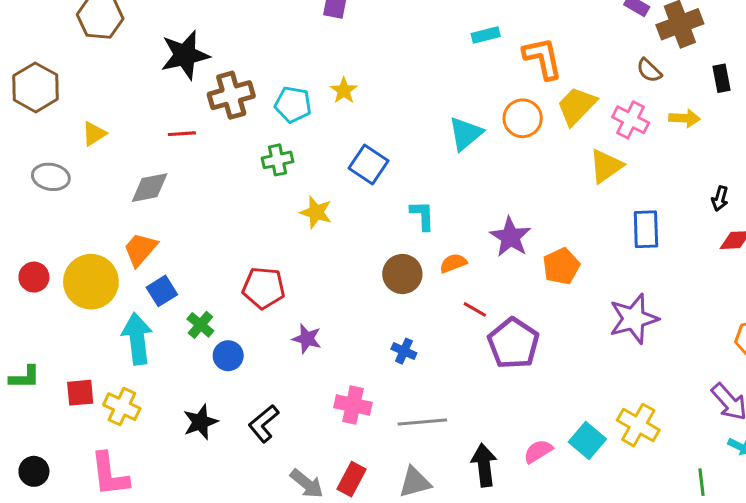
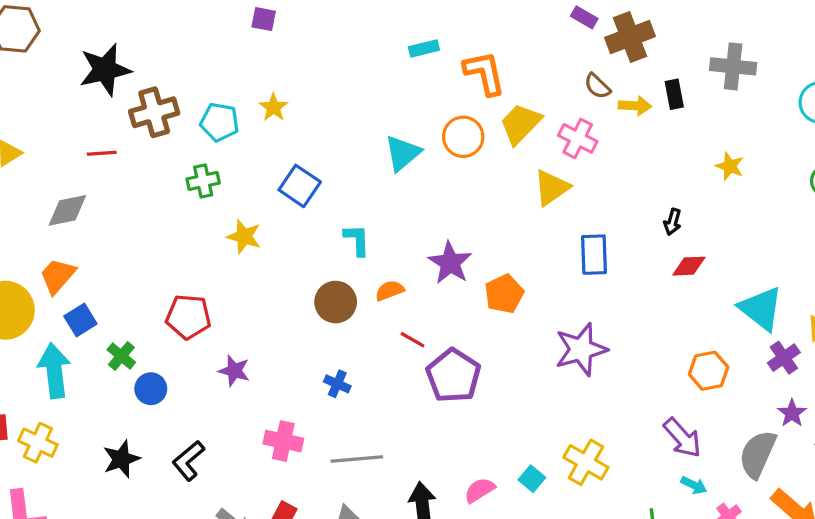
yellow arrow: (685, 118) -> (635, 106), moved
cyan square: (587, 440) -> (532, 479), size x0.7

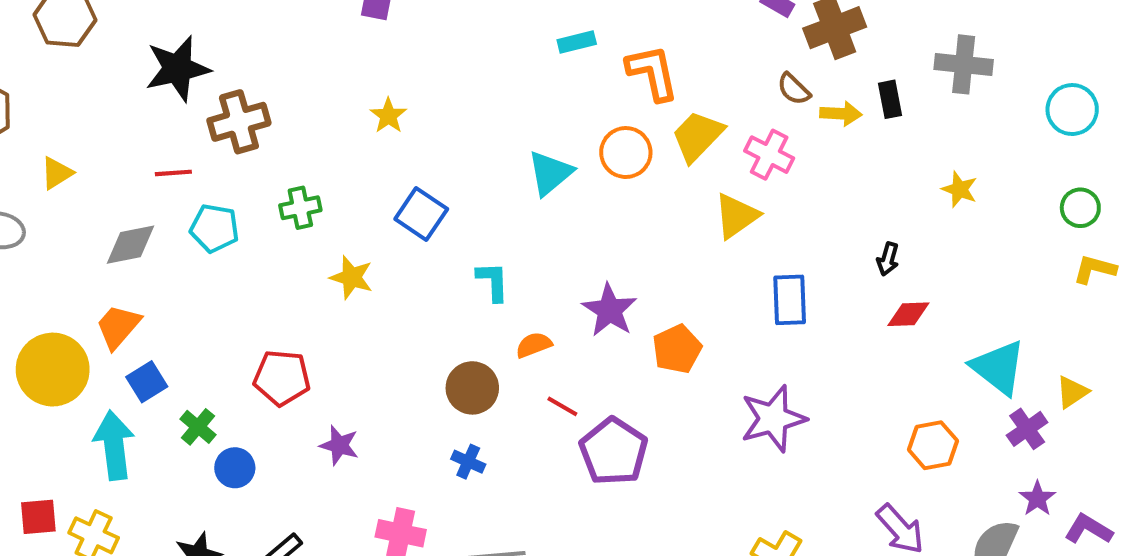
cyan pentagon: (219, 122) -> (214, 228), moved
brown circle: (336, 302) -> (472, 388), moved

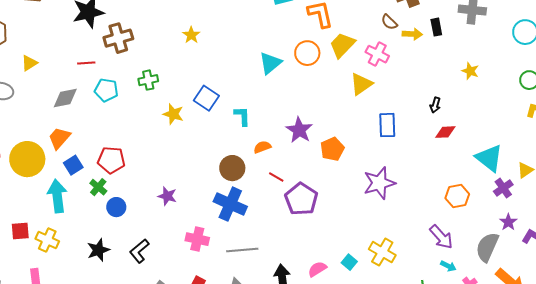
blue square: (421, 214) -> (206, 98), moved
red pentagon: (282, 378) -> (111, 160), moved
blue cross: (468, 462) -> (230, 204), size x2.0

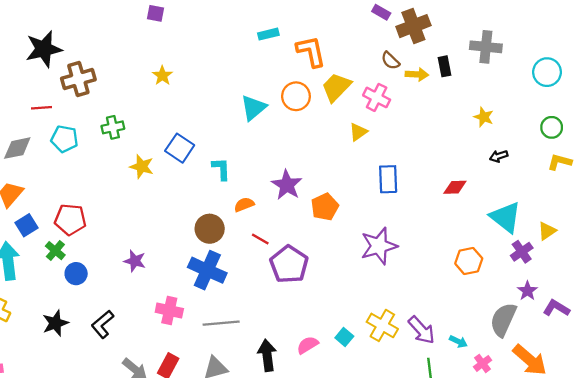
yellow triangle: (361, 84) -> (358, 132), size x0.7
black arrow: (435, 105) -> (499, 156), moved, turned 56
purple arrow: (441, 237) -> (421, 330), moved

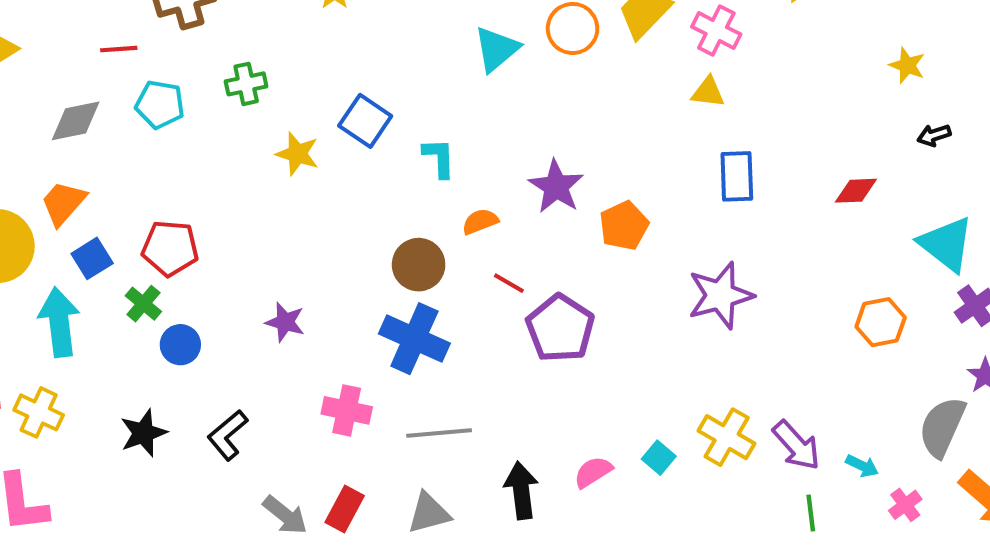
yellow triangle: (358, 132) -> (708, 92), moved, turned 42

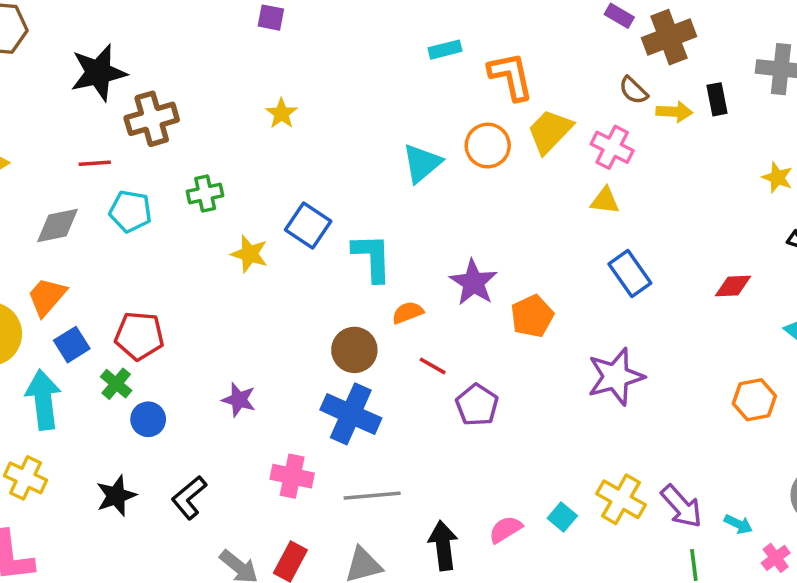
cyan L-shape: (439, 158) -> (372, 257), size x1.4
blue rectangle: (737, 176) -> (630, 273), turned -33
purple pentagon: (560, 328) -> (477, 405), size x0.7

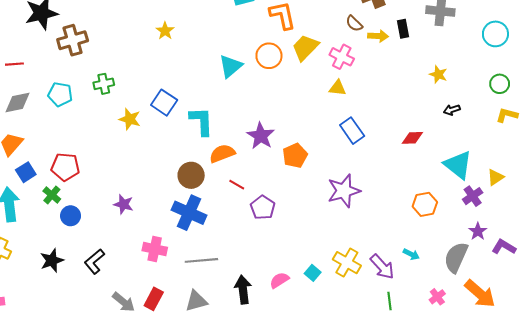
yellow star: (281, 114) -> (165, 31), moved
red line: (95, 163) -> (14, 64), moved
orange semicircle: (408, 313) -> (222, 153), size x1.4
cyan arrow: (738, 524) -> (411, 254), moved

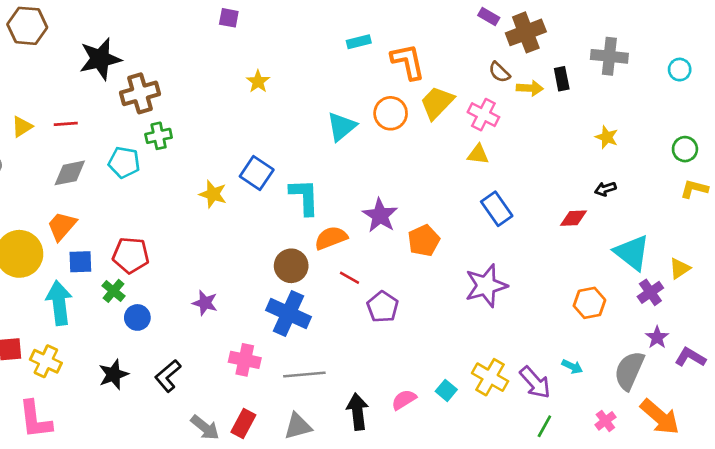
cyan circle: (495, 34) -> (680, 70), moved, size x0.7
green cross: (104, 84) -> (159, 136), moved
black arrow: (452, 110) -> (605, 189), moved
blue square: (26, 172) -> (80, 262), turned 30
green line: (389, 301) -> (544, 426), turned 36

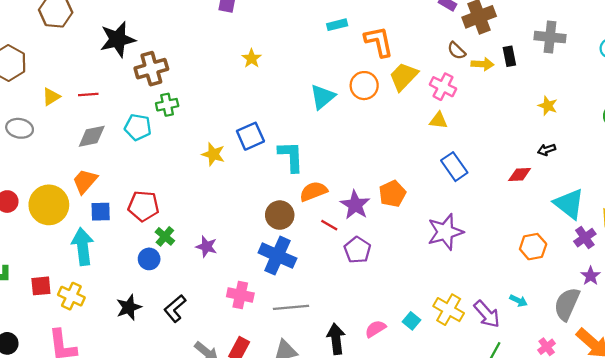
blue square: (257, 173) -> (250, 136), turned 32
purple star: (380, 215) -> (355, 205), moved
green cross: (113, 291) -> (165, 236), moved

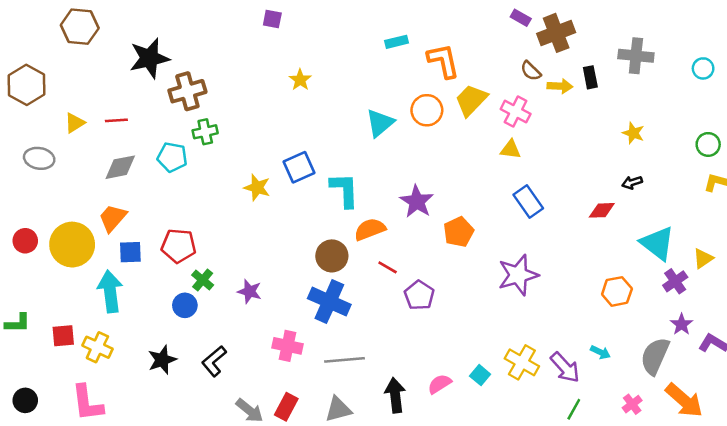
purple star: (355, 205) -> (417, 201), moved

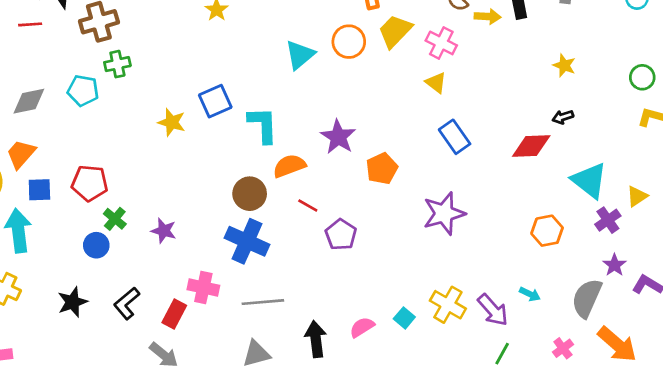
red line: (116, 120) -> (30, 24), moved
yellow triangle: (510, 150) -> (436, 83), turned 30
red diamond: (602, 210) -> (531, 146), size x1.4
red rectangle: (286, 407) -> (174, 314), moved

